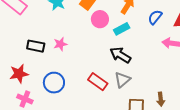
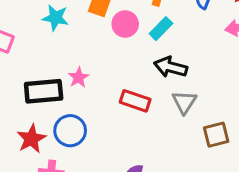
black rectangle: (36, 46) -> (44, 91), size x1.4
red rectangle: (98, 82) -> (135, 101), moved
blue circle: (54, 83) -> (70, 131), moved

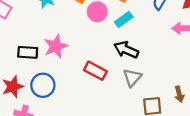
pink star: (79, 78) -> (56, 46), size x1.5
black rectangle: (44, 91) -> (28, 52), size x0.7

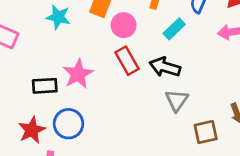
cyan rectangle: (124, 20) -> (174, 29), moved
red rectangle: (95, 71) -> (127, 61), moved, turned 40

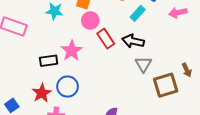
pink circle: (124, 25) -> (90, 21), moved
brown square: (206, 132) -> (166, 85), size x1.4

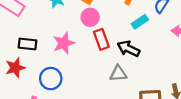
black rectangle: (49, 61) -> (28, 44), moved
gray triangle: (143, 64) -> (118, 74), moved, turned 42
red star: (42, 93) -> (15, 68), moved

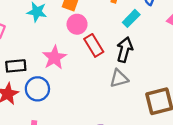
black arrow: (128, 49) -> (125, 50), turned 90
blue circle: (51, 79) -> (37, 89), moved

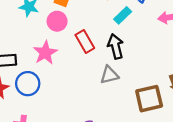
pink circle: (77, 24) -> (57, 21), moved
black arrow: (125, 50) -> (116, 46), turned -30

